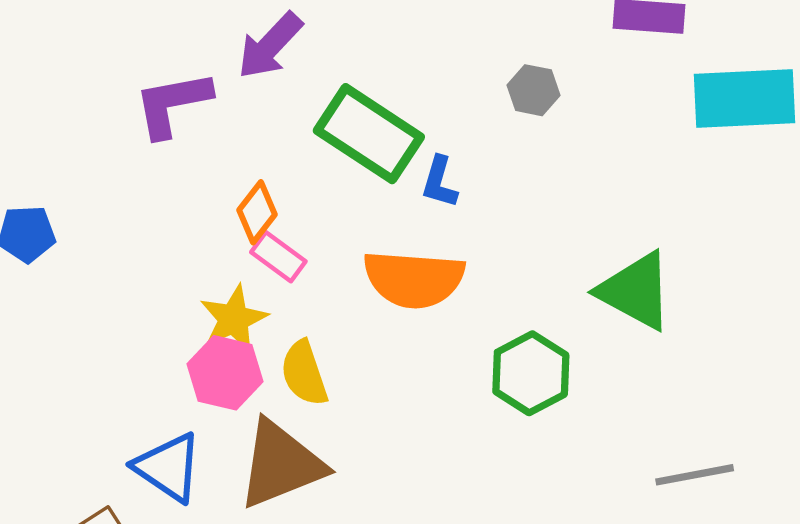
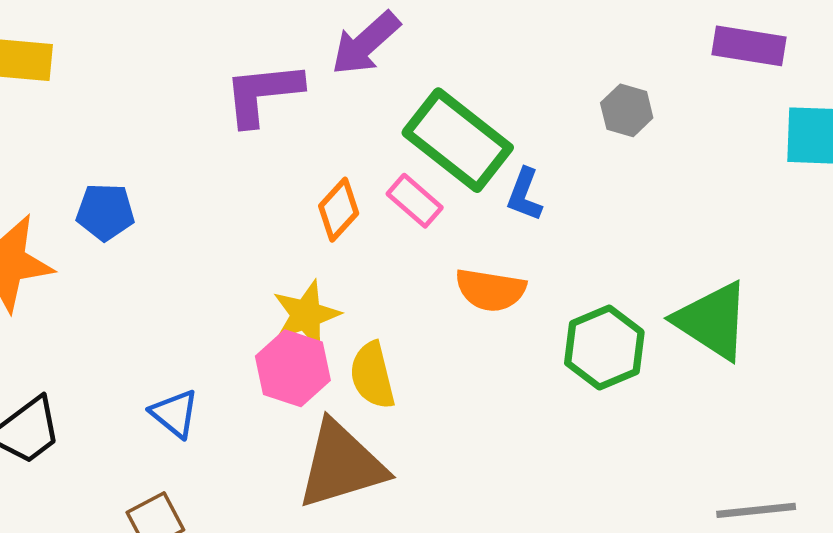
pink rectangle: (278, 257) -> (415, 201), moved
orange semicircle: (414, 279) -> (490, 290), size x0.7
green hexagon: (531, 373) -> (604, 347), moved
blue triangle: (168, 467) -> (175, 414), moved, size x0.7

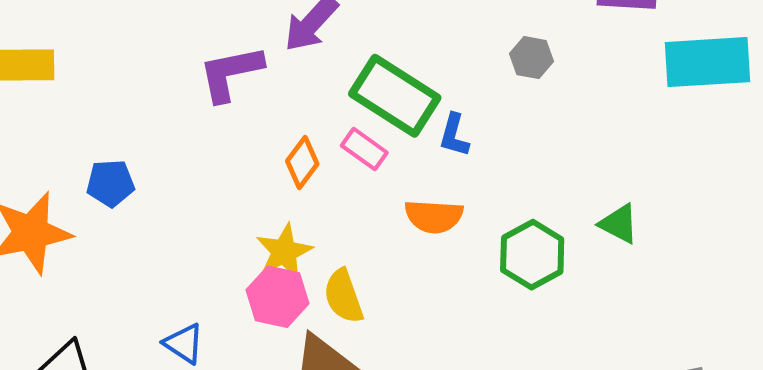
green triangle: (712, 321) -> (619, 224), size x0.6

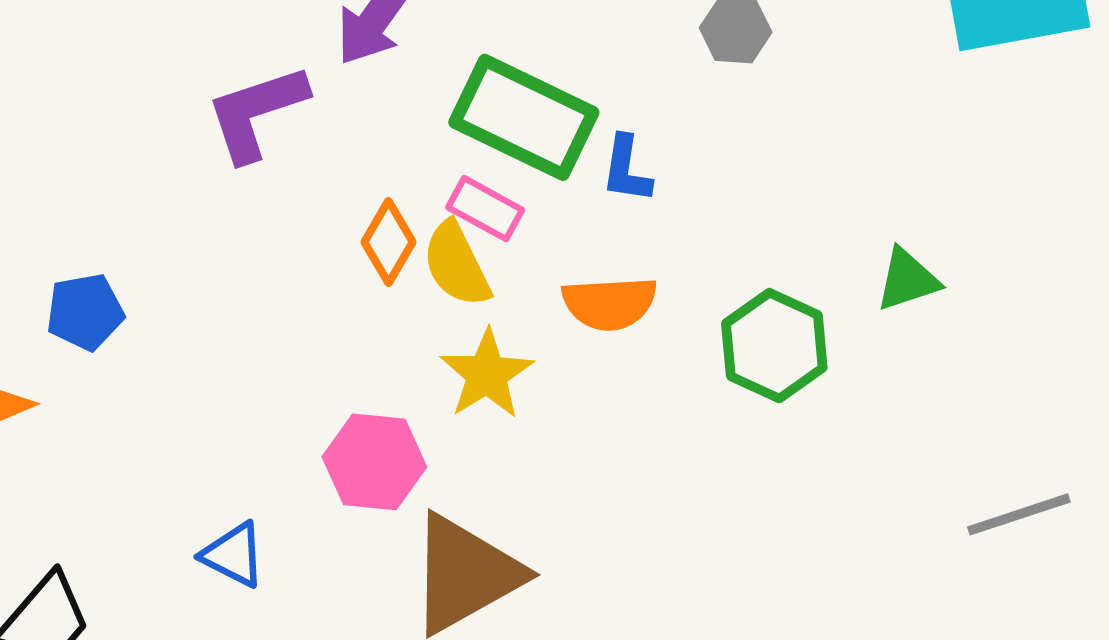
green triangle: (619, 224) -> (907, 280), turned -39
yellow star: (284, 252) -> (487, 374), moved
yellow semicircle: (344, 296) -> (456, 264), moved

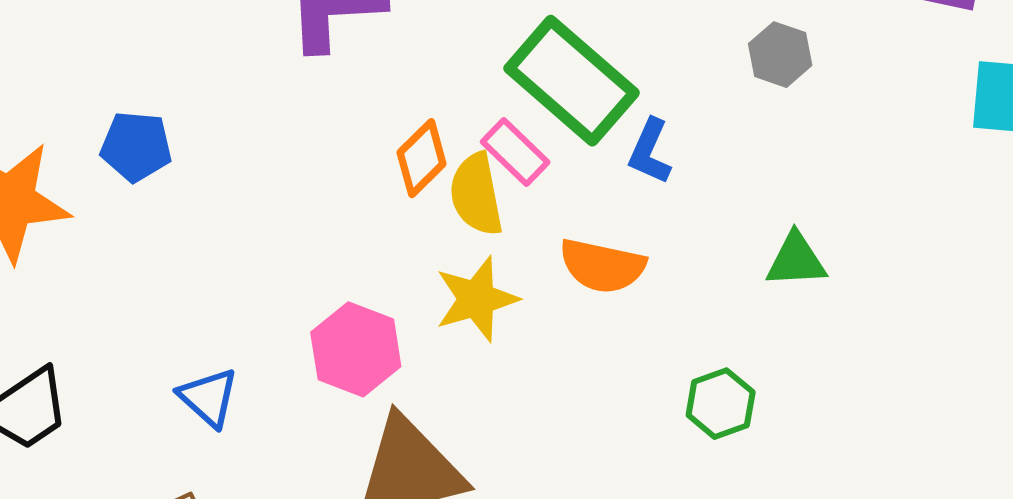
green triangle: (907, 280) -> (796, 260), moved
green hexagon: (774, 346) -> (721, 404), moved, size x0.7

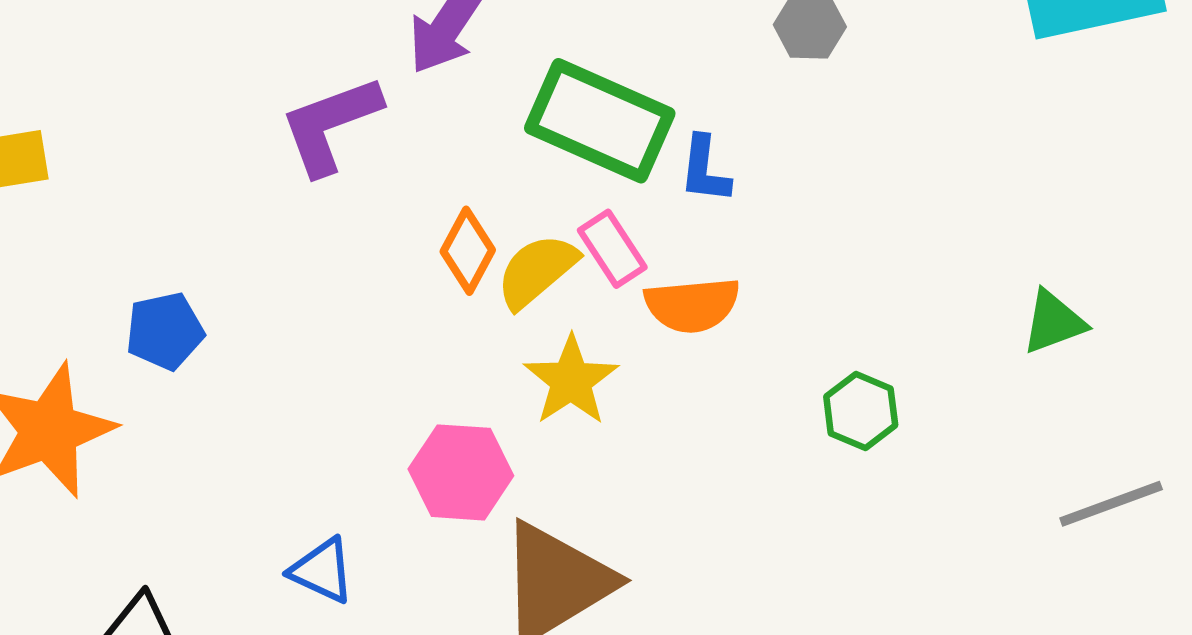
pink rectangle: (515, 152) -> (612, 249), moved, turned 30
yellow semicircle: (476, 194) -> (537, 271), turned 78
green triangle: (796, 260) -> (1054, 322), moved

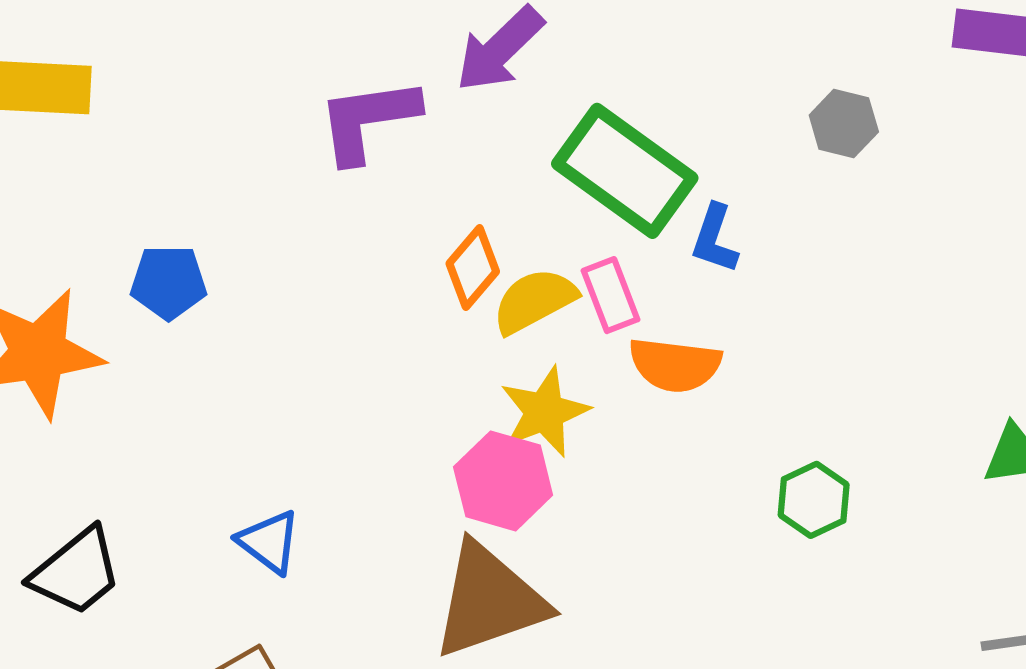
pink hexagon: (461, 472) -> (503, 481), moved

